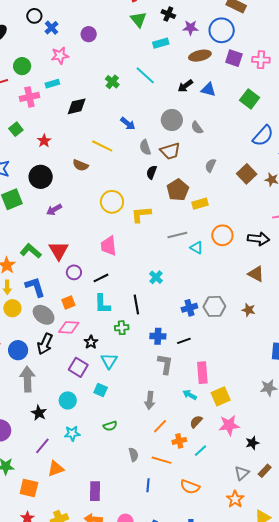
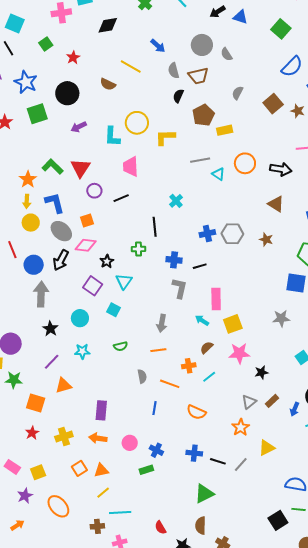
cyan L-shape: (102, 304) -> (112, 137), moved
orange line: (160, 426) -> (158, 350), moved, turned 35

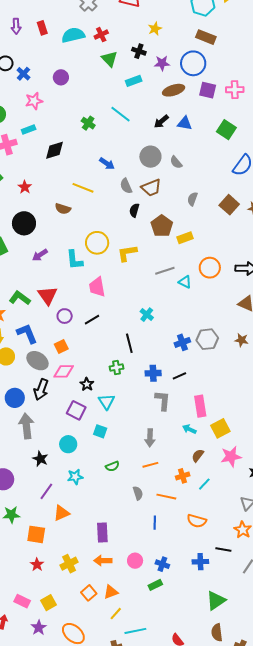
black line: (218, 461) -> (223, 550), moved

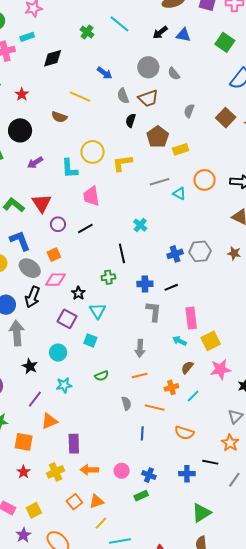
purple rectangle: (102, 532) -> (74, 444), moved

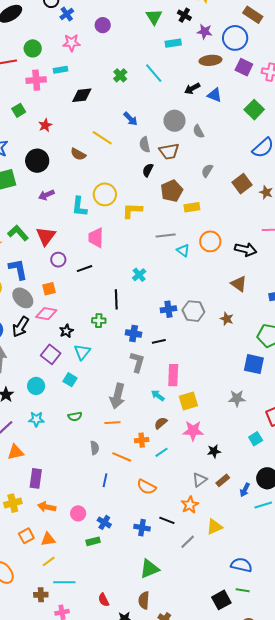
gray arrow: (140, 348) -> (117, 396), size x1.4

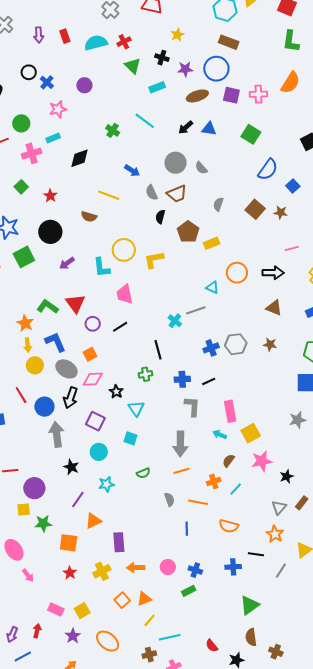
gray line: (166, 235) -> (196, 310), moved
purple square: (51, 354) -> (95, 421), moved

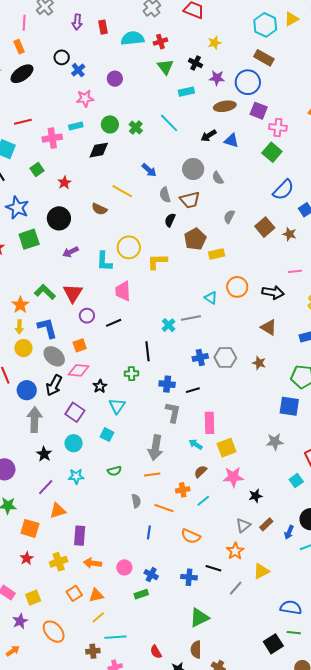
pink cross: (258, 94) -> (278, 128), moved
green circle: (21, 123) -> (110, 124), moved

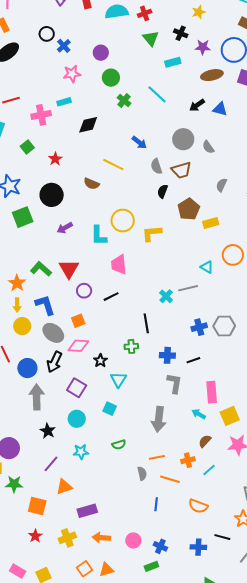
green circle: (110, 124) -> (111, 78), moved
orange line: (152, 475) -> (157, 457), moved
purple rectangle: (80, 536) -> (87, 511), turned 72

